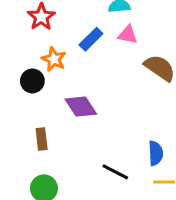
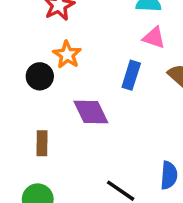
blue rectangle: (91, 39) -> (131, 75), moved, turned -35

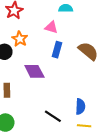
pink triangle: (154, 38) -> (51, 27), moved

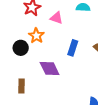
pink triangle: (51, 27) -> (56, 18), moved

